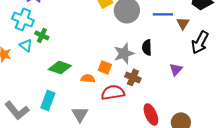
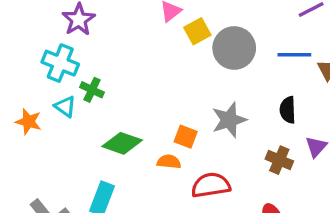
black semicircle: (147, 47) -> (288, 110), moved
orange square: (105, 67) -> (186, 137), moved
brown cross: (133, 77) -> (279, 160), moved

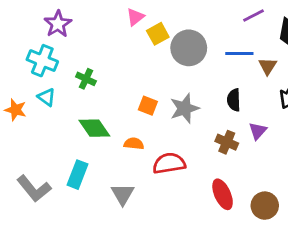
green cross: (92, 90) -> (86, 79), moved
orange square: (186, 137) -> (148, 106), moved
green diamond: (122, 143) -> (94, 128), turned 36

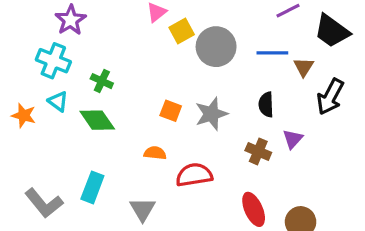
green diamond: (94, 128) -> (97, 120), moved

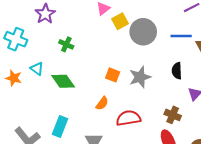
cyan cross: (53, 61) -> (16, 39), moved
green cross: (102, 81) -> (66, 44), moved
brown cross: (258, 151) -> (173, 115), moved
orange semicircle: (155, 153) -> (102, 103), turned 120

